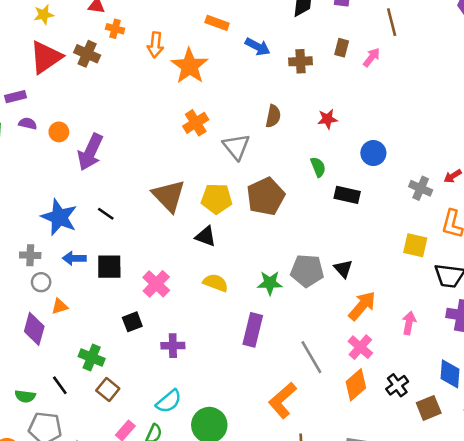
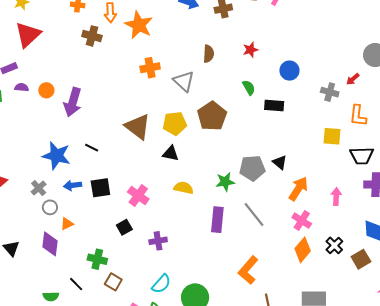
brown cross: (87, 54) -> (92, 36), moved
orange cross: (196, 123) -> (150, 68), turned 30
gray cross: (30, 255) -> (39, 188), turned -35
gray line: (311, 357) -> (254, 214), moved

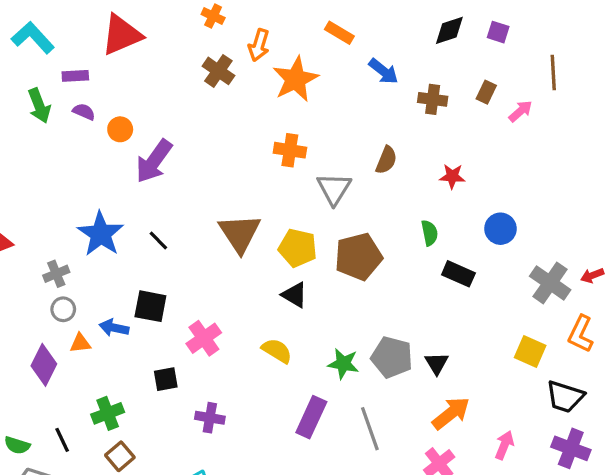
gray cross: (330, 92) -> (550, 283), size x1.4
black triangle: (171, 153) -> (295, 295), moved
blue arrow: (73, 185) -> (114, 328), moved
green cross: (97, 259) -> (108, 413), turned 36

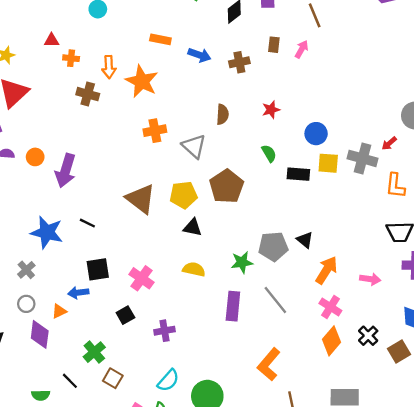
gray circle: (63, 309) -> (26, 304), moved
yellow square: (530, 351) -> (328, 163), moved
pink arrow: (504, 445) -> (370, 279), turned 96

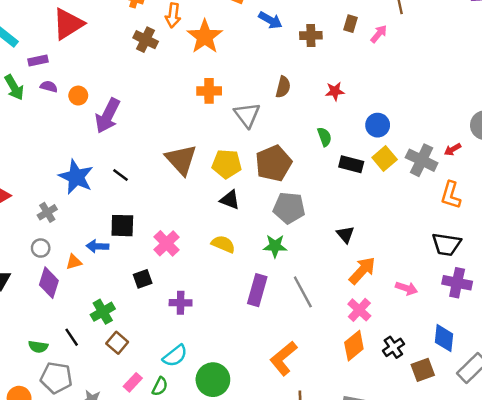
yellow square: (328, 163) -> (385, 158), turned 35
gray pentagon: (273, 246) -> (289, 208), moved

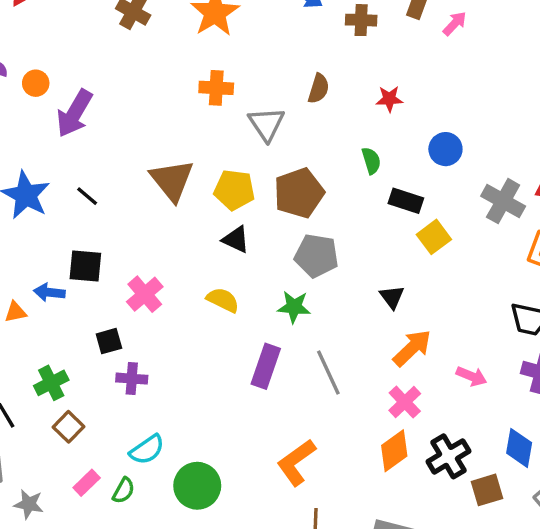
yellow square: (385, 158) -> (434, 237), moved
purple cross: (181, 303) -> (132, 379), moved
black cross: (393, 347) -> (449, 456), size x1.4

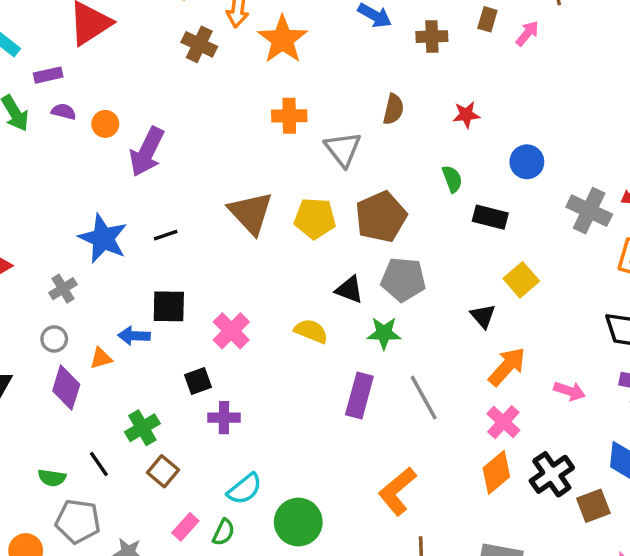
black line: (87, 196) -> (166, 235), turned -55
yellow square: (434, 237) -> (521, 280), moved
black triangle: (236, 239) -> (349, 290), moved

